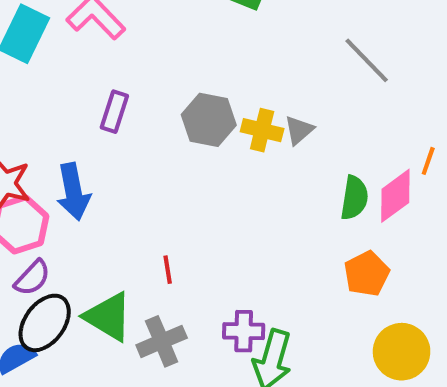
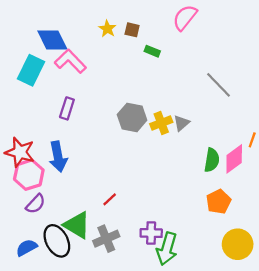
purple rectangle: (114, 112) -> (67, 108), moved
yellow cross: (262, 130) -> (161, 123), turned -35
red line: (168, 270) -> (110, 199), turned 56
black ellipse: (45, 323) -> (57, 241), moved, turned -64

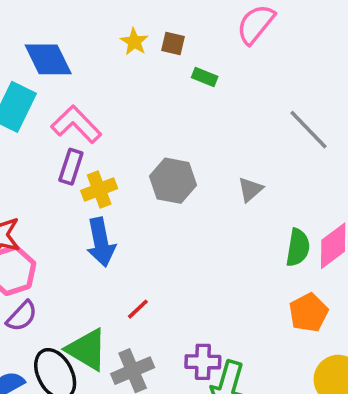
pink L-shape: (70, 61) -> (76, 124), moved
yellow cross: (161, 123) -> (99, 189), moved
blue arrow: (58, 157) -> (101, 242), moved

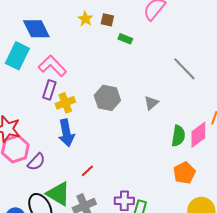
purple semicircle: (22, 316) -> (36, 162), moved

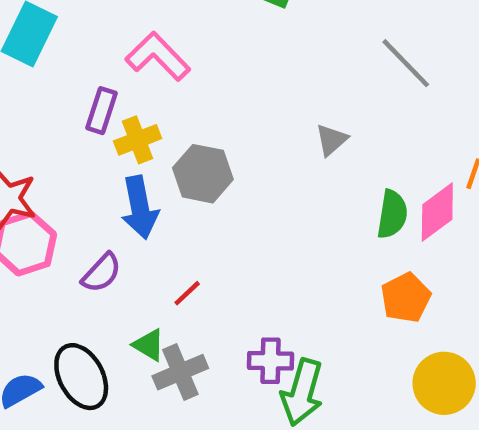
pink L-shape: (52, 66) -> (158, 56), moved
gray hexagon: (107, 98) -> (203, 174), moved
purple semicircle: (36, 162) -> (101, 273), moved
green triangle: (58, 194) -> (149, 345), moved, size x0.6

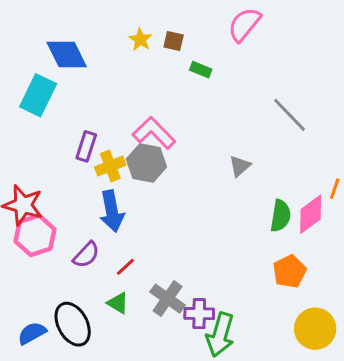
pink L-shape: (158, 56) -> (154, 133), moved
gray hexagon: (203, 174) -> (146, 163), moved
red line: (187, 293) -> (125, 267), moved
gray cross: (180, 372) -> (168, 299), moved, turned -32

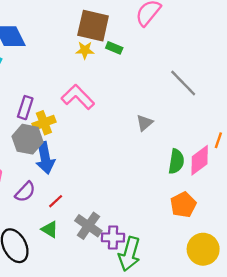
yellow star: (140, 40) -> (85, 50), moved, turned -30
brown square: (174, 41) -> (93, 26), size x2.0
gray hexagon: (146, 163) -> (28, 139), moved

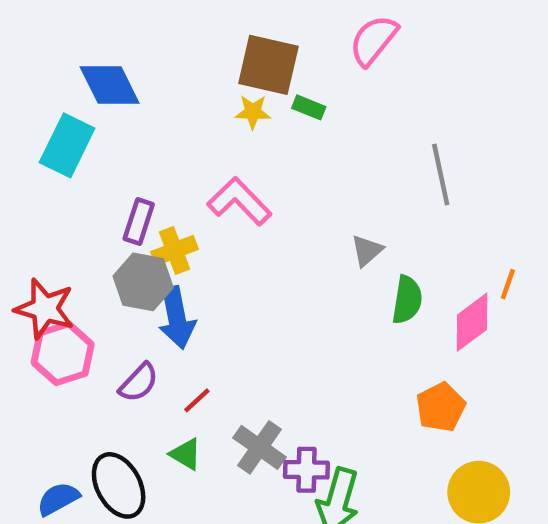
gray line: (183, 83) -> (441, 174), turned 32
green semicircle: (176, 161) -> (407, 300), moved

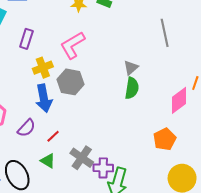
pink L-shape: (239, 201) -> (72, 45), turned -76
purple rectangle: (139, 221) -> (26, 39), moved
gray hexagon: (143, 282) -> (70, 82), moved
green semicircle: (407, 300) -> (132, 88), moved

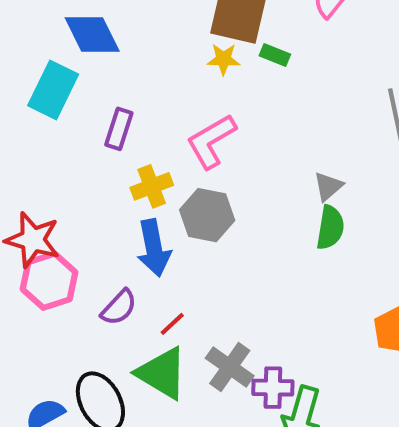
green triangle: (48, 161) -> (162, 373), size x1.8

